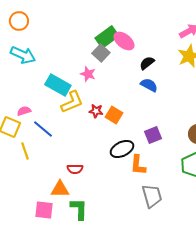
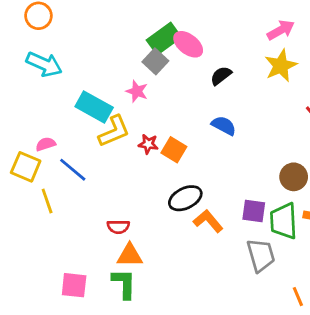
blue semicircle: (149, 85) -> (224, 126), moved
purple square: (153, 135) -> (254, 211), moved, turned 30
orange L-shape: (138, 165) -> (208, 221), turned 135
orange triangle: (60, 189) -> (130, 255), moved
gray trapezoid: (152, 196) -> (261, 255), moved

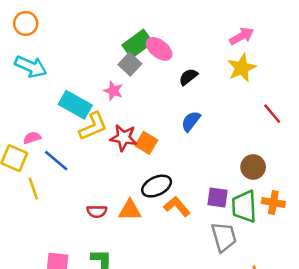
blue semicircle: (224, 126) -> (191, 121), turned -80
red star: (148, 144) -> (124, 138), size x1.5
orange triangle: (130, 255) -> (130, 210), moved

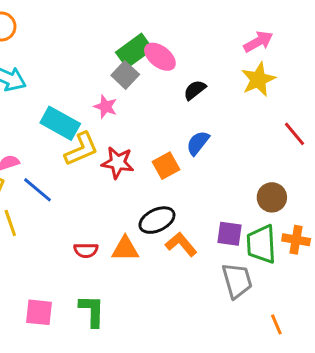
orange square: (146, 143) -> (166, 166), moved, turned 30

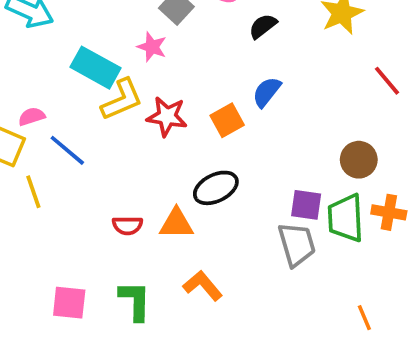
orange L-shape: (181, 244) -> (203, 286), moved
gray trapezoid: (237, 281) -> (297, 244), moved

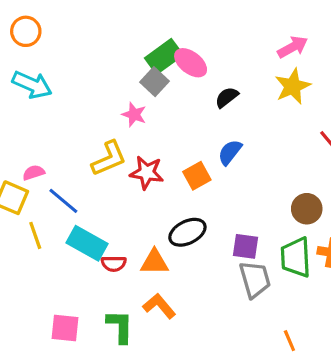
cyan rectangle: (96, 68) -> (87, 243), moved
purple square: (306, 205) -> (246, 246), moved
orange L-shape: (203, 286) -> (159, 306), moved
orange line: (364, 318) -> (289, 341), moved

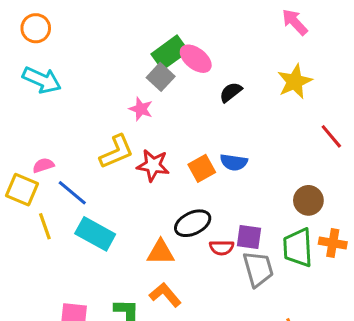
pink arrow: (293, 47) -> (295, 22), moved, turned -104
blue semicircle: (230, 152) -> (234, 162), moved, turned -120
red semicircle: (114, 264) -> (222, 248), moved

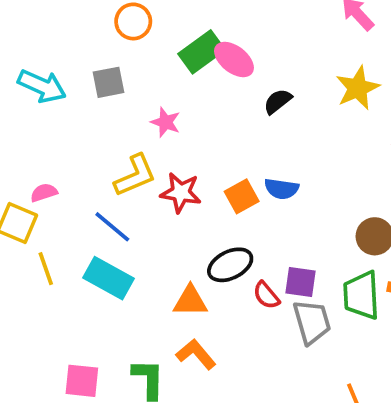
orange circle: (36, 28) -> (133, 21), moved
gray square: (161, 77) -> (108, 82), moved, turned 36
blue line: (72, 193) -> (112, 227), moved
red semicircle: (222, 248) -> (266, 295), turned 50

